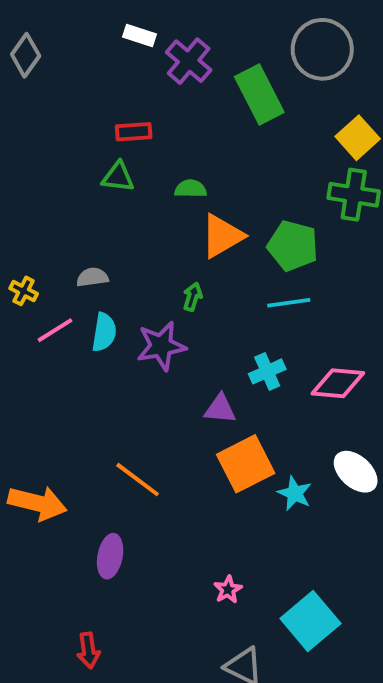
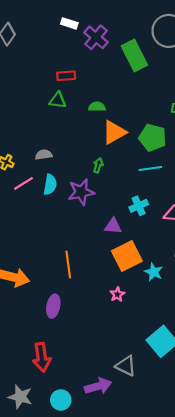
orange line: (138, 480) -> (68, 265), turned 45
pink star: (228, 590) -> (117, 294), moved
red arrow: (88, 650) -> (42, 357), size x1.5

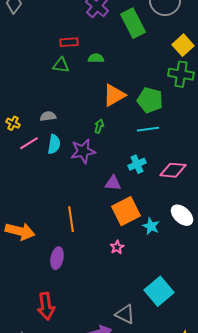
green semicircle: (97, 107) -> (96, 58), moved

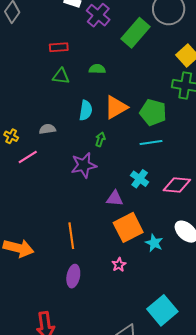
green rectangle: (133, 23) -> (135, 33), turned 68
red rectangle: (69, 42) -> (59, 47), moved
cyan semicircle: (54, 144) -> (86, 110), moved
cyan cross: (137, 164) -> (140, 179), turned -30
purple ellipse: (57, 258) -> (73, 276), moved

